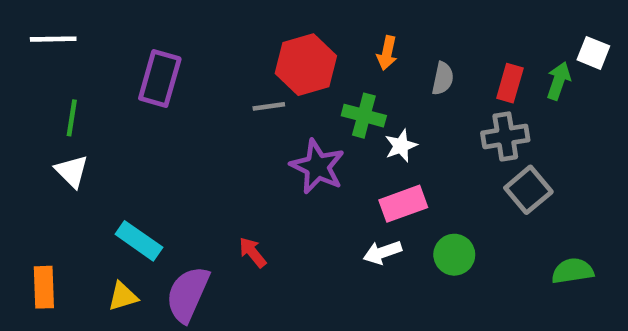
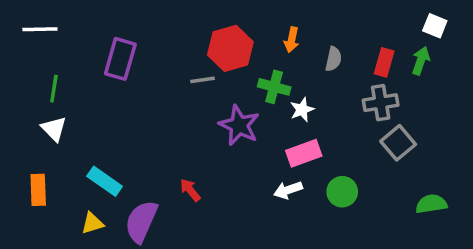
white square: (593, 53) -> (435, 26), moved
orange rectangle: (44, 287) -> (38, 190), moved

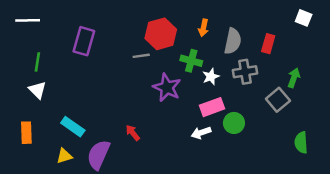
gray semicircle: (333, 59) -> (233, 41), size x1.5
green arrow: (421, 61) -> (294, 78), moved
gray cross: (381, 103) -> (245, 72), moved
green circle: (342, 192) -> (234, 123), moved
green semicircle: (431, 204) -> (301, 143), turned -85

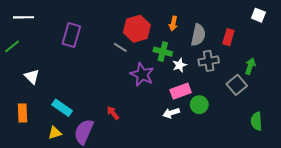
gray line: (141, 56) -> (120, 47), turned 40
green line: (37, 62) -> (12, 46), moved, turned 42

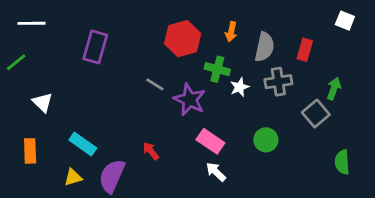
gray line: (120, 47) -> (155, 84), moved
pink rectangle: (181, 91) -> (210, 141), moved, turned 54
white arrow: (171, 113) -> (216, 172), moved, turned 63

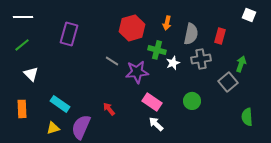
green line: (16, 62) -> (22, 45), moved
purple star: (190, 100) -> (137, 72), turned -30

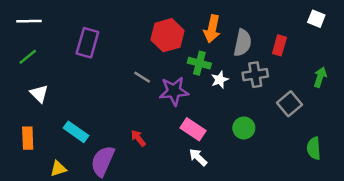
orange arrow: (167, 23) -> (212, 29), size x1.5
green arrow: (241, 64) -> (320, 77), moved
yellow triangle: (53, 128) -> (58, 169), moved

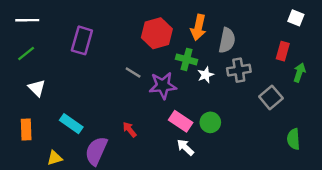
red rectangle: (279, 45) -> (283, 51), moved
green circle: (244, 128) -> (210, 122), moved

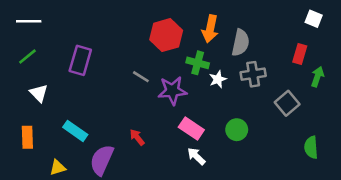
purple rectangle: (82, 40) -> (80, 60), moved
green circle: (210, 122) -> (237, 130), moved

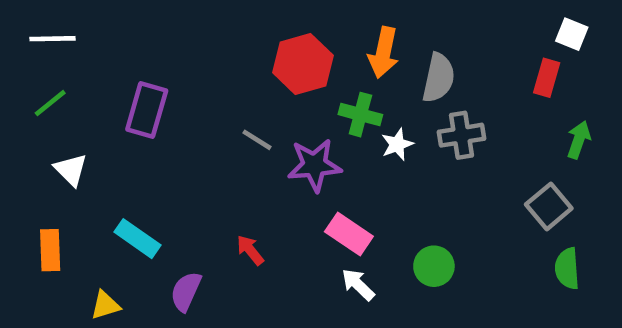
red rectangle: (300, 54) -> (547, 78), moved
gray square: (287, 103) -> (549, 206), moved
green circle: (237, 130) -> (434, 266), moved
purple semicircle: (102, 160) -> (186, 291), size x0.7

